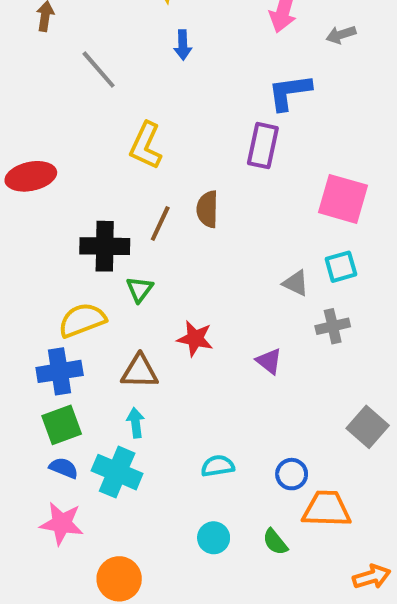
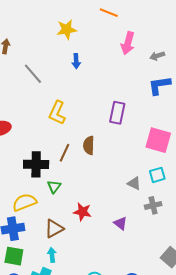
blue L-shape: (290, 92) -> (159, 85), moved
brown triangle: (140, 371) -> (54, 229), turned -30
green square: (62, 425) -> (14, 256), turned 30

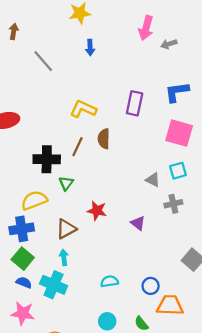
gray arrow: (157, 56) -> (169, 44), moved
blue L-shape: (159, 85) -> (177, 92), moved
yellow L-shape: (57, 113) -> (83, 109), moved, turned 90
green square: (14, 256) -> (23, 259), turned 30

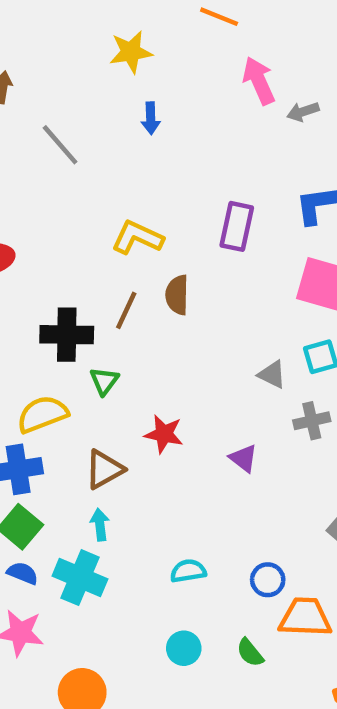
pink arrow: (146, 28) -> (259, 81), turned 140

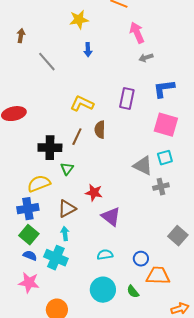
gray arrow: (303, 112) -> (146, 58), moved
gray triangle: (272, 374) -> (143, 166), size x1.5
purple triangle: (243, 458) -> (111, 217), moved, size x1.5
cyan circle: (184, 648) -> (103, 290), size x1.6

